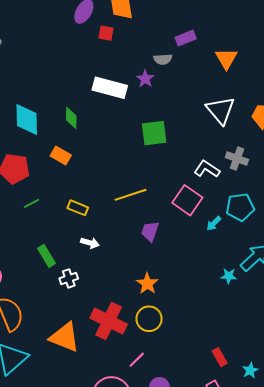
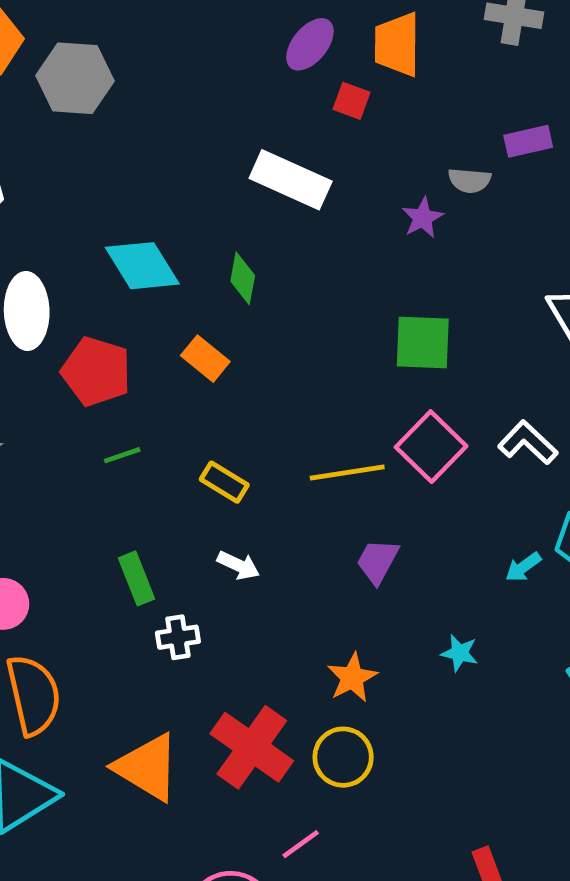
white rectangle: (110, 88) -> (291, 180), moved
cyan diamond: (27, 120) -> (142, 266), turned -40
pink square: (187, 200) -> (431, 447), moved
cyan star: (229, 276) -> (460, 653), moved

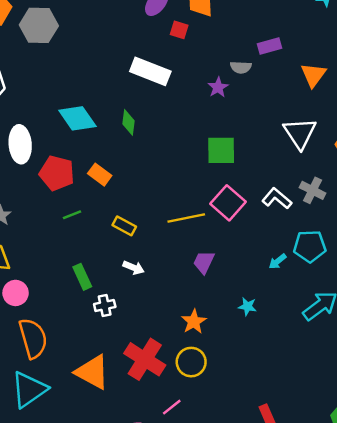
orange rectangle: (205, 359) -> (100, 175), moved

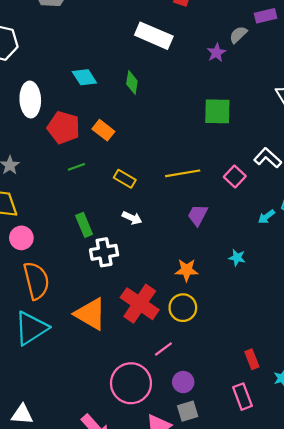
gray semicircle: (241, 67) -> (238, 35), turned 132
cyan diamond: (77, 118) -> (84, 77), size x0.7
pink square: (228, 203) -> (235, 177), moved, size x0.7
white cross: (105, 305) -> (104, 252), size x1.4
orange star: (194, 322) -> (187, 270), turned 30

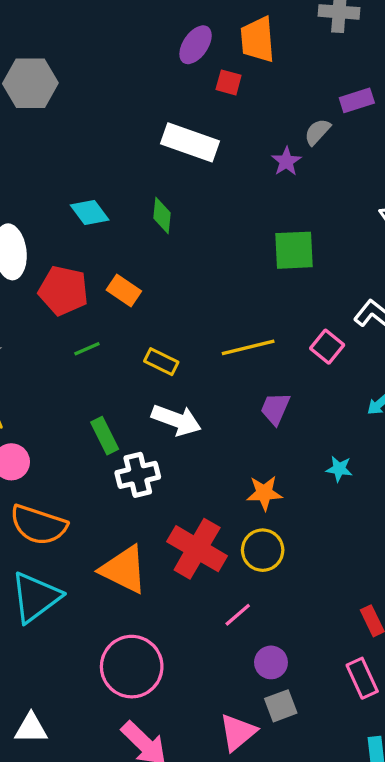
white arrow: (132, 218) -> (176, 420), size x1.6
orange semicircle: (36, 281) -> (38, 525), turned 126
pink circle: (131, 383) -> (132, 667), moved

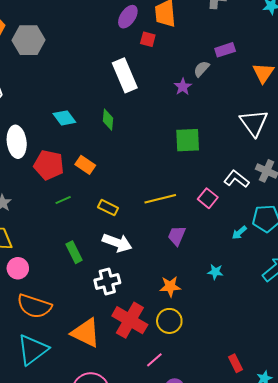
white rectangle: (190, 142) -> (125, 75), turned 48
white cross: (138, 475) -> (107, 281), moved

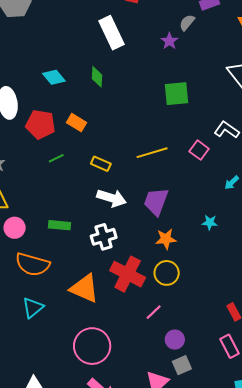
purple trapezoid: (177, 236) -> (156, 202), moved, size x1.4
green rectangle: (74, 252) -> (59, 225), moved, turned -55
cyan triangle: (33, 350) -> (33, 308), size x0.7

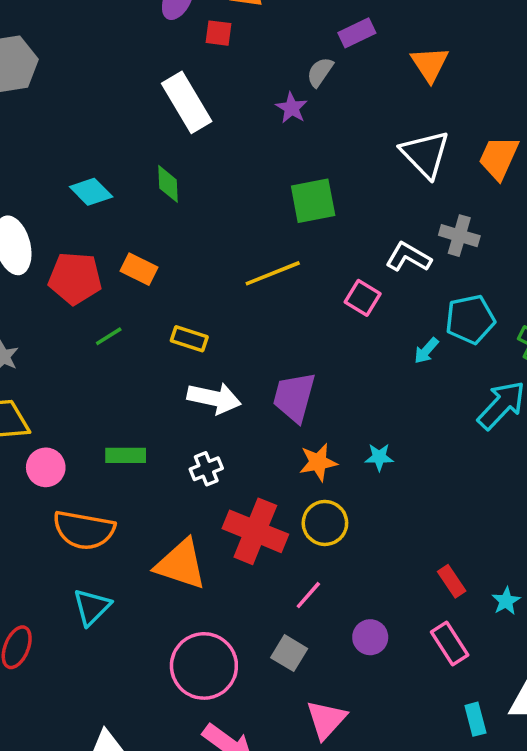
yellow line: (152, 153) -> (273, 273), moved
cyan star: (210, 222) -> (379, 457), moved
white cross: (104, 237) -> (206, 469), size x0.7
purple circle: (175, 340) -> (370, 637), moved
gray square: (182, 365) -> (289, 653), moved, turned -30

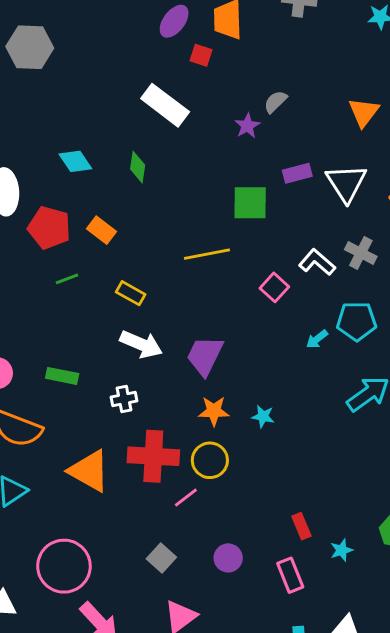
purple rectangle: (357, 33) -> (297, 173), moved
white rectangle: (187, 102) -> (165, 105), turned -33
red cross: (255, 531) -> (153, 456), turned -30
pink line: (308, 595) -> (186, 498), moved
pink circle: (204, 666) -> (64, 566), moved

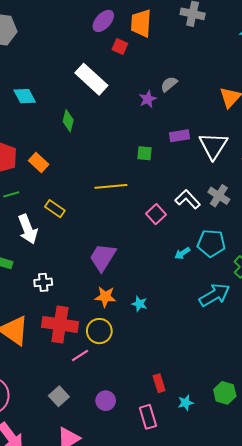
cyan diamond: (75, 161) -> (25, 96), moved
green square: (250, 203) -> (145, 153), size x0.6
white arrow: (141, 344) -> (28, 229), moved, turned 40

